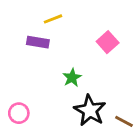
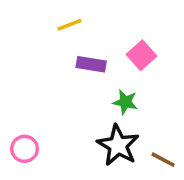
purple rectangle: (38, 42) -> (91, 64), moved
green star: (72, 78) -> (125, 102), moved, turned -30

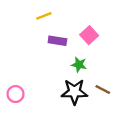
black star: (118, 145) -> (74, 92), turned -30
brown line: (163, 160) -> (103, 90), moved

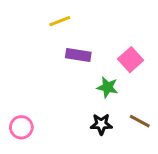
pink square: (89, 35) -> (131, 60), moved
black star: (74, 92) -> (101, 124), size x0.6

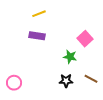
purple rectangle: (78, 55) -> (37, 36), moved

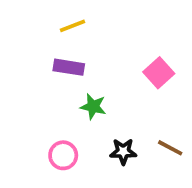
green star: (70, 57) -> (93, 107), moved
pink circle: (14, 83) -> (63, 155), moved

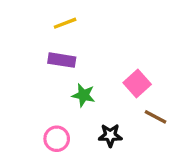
pink square: (159, 73) -> (137, 83), moved
brown line: (170, 148) -> (156, 117), moved

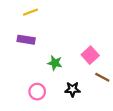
yellow line: (65, 23) -> (31, 12), moved
purple rectangle: (62, 60) -> (26, 40), moved

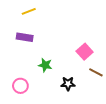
green star: (55, 63) -> (45, 65), moved
pink circle: (37, 92) -> (20, 86), moved

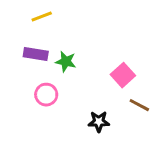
green star: (45, 65) -> (66, 62), moved
pink circle: (20, 86) -> (46, 95), moved

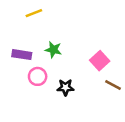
purple rectangle: (36, 54) -> (22, 55), moved
black star: (99, 122) -> (66, 87), moved

